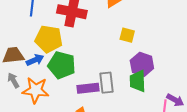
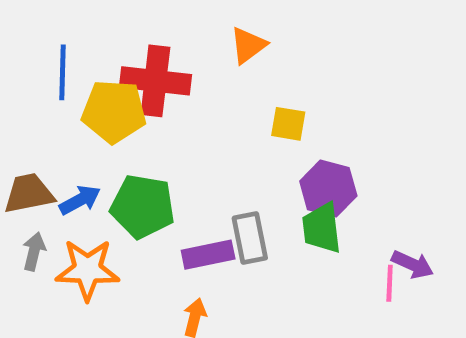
yellow pentagon: (49, 39) -> (114, 111), moved
gray arrow: (13, 80) -> (34, 251), turned 49

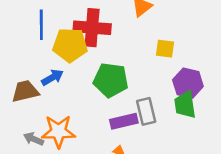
blue arrow: (80, 200) -> (52, 77), moved
green pentagon: (143, 206) -> (111, 80), moved
gray arrow: (34, 251) -> (34, 139), moved, turned -78

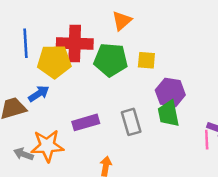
green pentagon: (111, 80) -> (111, 60), moved
purple rectangle: (124, 121) -> (86, 122), moved

